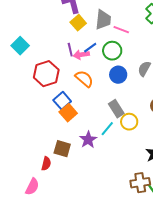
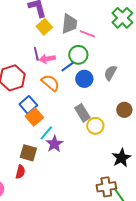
blue line: (90, 48) -> (67, 67), moved
cyan line: (107, 129) -> (46, 133), moved
red semicircle: (46, 164) -> (20, 172), moved

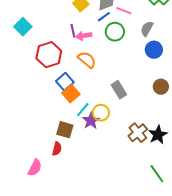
blue line: (67, 67) -> (104, 17), moved
gray semicircle: (110, 73) -> (147, 29), moved
blue circle: (84, 79) -> (154, 50), moved
yellow circle: (95, 126) -> (101, 113), moved
brown cross: (106, 187) -> (138, 133), moved, turned -30

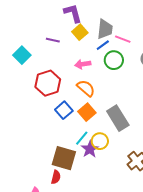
purple line: (73, 31) -> (53, 40), moved, turned -64
gray rectangle: (119, 90) -> (118, 118), size x1.4
orange square: (71, 94) -> (87, 112), moved
brown square: (65, 130) -> (64, 158), size x1.4

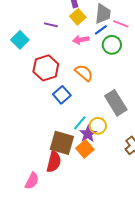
pink arrow: (83, 64) -> (81, 40), moved
orange square: (87, 112) -> (85, 149), moved
red semicircle: (56, 177) -> (54, 162), size x1.5

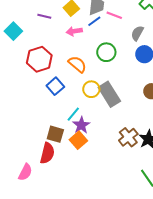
green circle: (112, 45) -> (106, 52), moved
yellow circle: (98, 126) -> (91, 89), moved
brown square: (62, 143) -> (55, 134), size x0.7

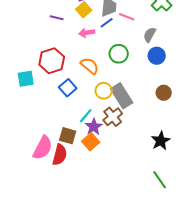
cyan square: (13, 31) -> (26, 79), moved, turned 36
brown cross: (128, 137) -> (113, 117), moved
pink semicircle: (25, 172) -> (43, 148), moved, size x1.4

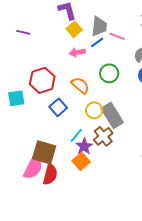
purple line: (57, 18) -> (23, 32), moved
brown square: (68, 136) -> (44, 152), moved, size x1.4

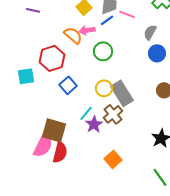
green circle: (109, 73) -> (103, 51), moved
orange semicircle: (80, 85) -> (73, 35), moved
orange square: (81, 161) -> (113, 159), moved

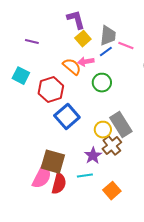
cyan square: (26, 76) -> (21, 76), moved, turned 36
blue square: (68, 85) -> (67, 117), size x1.4
yellow circle: (104, 88) -> (103, 130), moved
cyan line: (86, 113) -> (85, 176), moved, turned 42

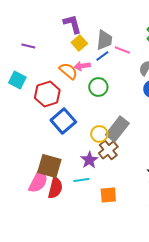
gray rectangle: (121, 125) -> (117, 129), turned 70
orange square: (112, 191) -> (108, 195), turned 36

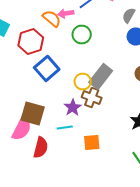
brown cross: (108, 150) -> (92, 98), turned -30
red semicircle: (55, 188) -> (41, 148), moved

